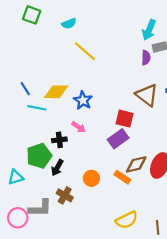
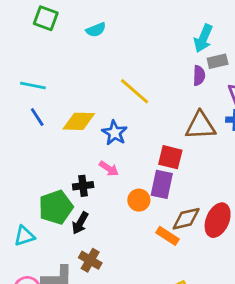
yellow line: (85, 51) -> (135, 91), moved
brown triangle: (147, 95) -> (200, 126), turned -40
cyan line: (37, 108) -> (33, 86), moved
purple rectangle: (118, 139) -> (162, 184), turned -42
orange circle: (91, 178) -> (139, 200), moved

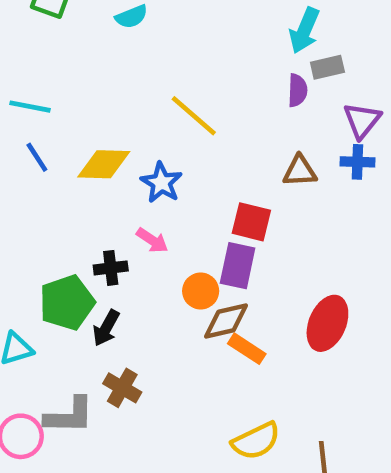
brown triangle: (200, 126) -> (300, 171), size x0.7
brown diamond: (186, 219) -> (226, 321), moved

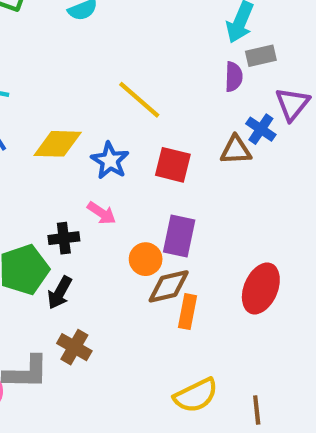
blue cross: (357, 162) -> (261, 129), moved, turned 32
red square: (251, 222) -> (173, 165), moved
orange rectangle: (247, 349) -> (187, 312), turned 68

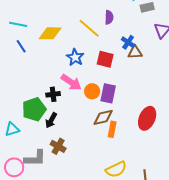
purple semicircle: (234, 77) -> (109, 17), moved
blue cross: (261, 129) -> (128, 42), moved
yellow diamond: (58, 144) -> (50, 33), moved
pink arrow: (102, 213) -> (71, 82), size x1.5
orange circle: (146, 259) -> (92, 91), moved

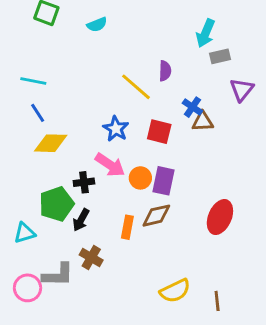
yellow diamond: (50, 33) -> (51, 143), moved
orange rectangle: (112, 129) -> (127, 227), moved

